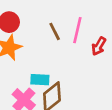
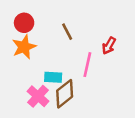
pink line: (77, 30) -> (87, 65), moved

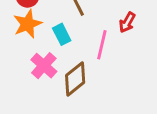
cyan rectangle: (53, 77) -> (62, 34), moved, turned 60
pink cross: (38, 96) -> (44, 66), moved

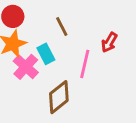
pink cross: (44, 66) -> (26, 67), moved

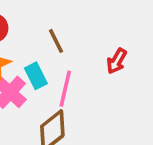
pink line: (85, 64) -> (65, 89), moved

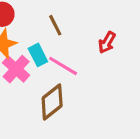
pink line: (65, 89) -> (63, 66), turned -72

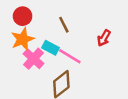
cyan rectangle: (38, 55) -> (50, 48), turned -35

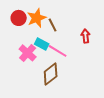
red arrow: (104, 38) -> (86, 36), turned 144
orange star: (23, 39) -> (37, 18), moved

